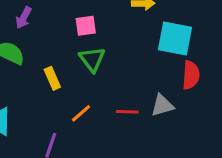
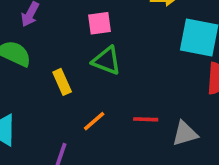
green triangle: (92, 59) -> (107, 61), turned -32
gray triangle: (162, 105) -> (185, 134), moved

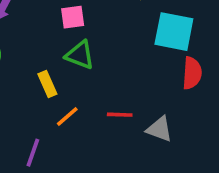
yellow rectangle: (62, 82) -> (47, 84), moved
gray triangle: (185, 134) -> (159, 129), turned 36

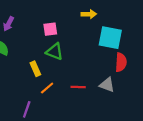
gray triangle: (159, 129) -> (107, 85), moved

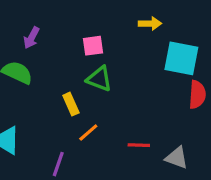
gray triangle: (107, 85) -> (177, 158), moved
red line: (78, 87) -> (139, 145), moved

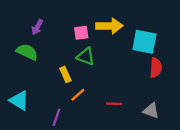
yellow arrow: (150, 24) -> (109, 26), moved, size x1.6
gray triangle: (177, 158) -> (151, 111), moved

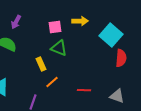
yellow arrow: (109, 26) -> (80, 21), size x0.7
cyan square: (144, 42) -> (111, 35), turned 30

